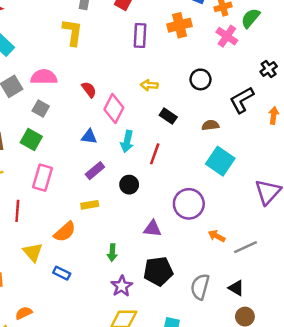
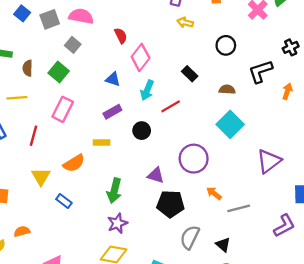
yellow arrow: (149, 85) -> (185, 23), moved
red line: (155, 154) -> (171, 106), turned 30
green arrow: (112, 253) -> (114, 191), size x1.5
black pentagon: (158, 271) -> (171, 204), moved

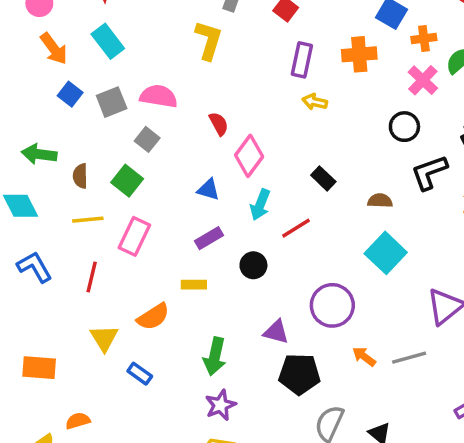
black circle: (226, 45) -> (404, 127), moved
yellow line: (17, 98) -> (88, 220), moved
gray line: (239, 208) -> (409, 358), moved

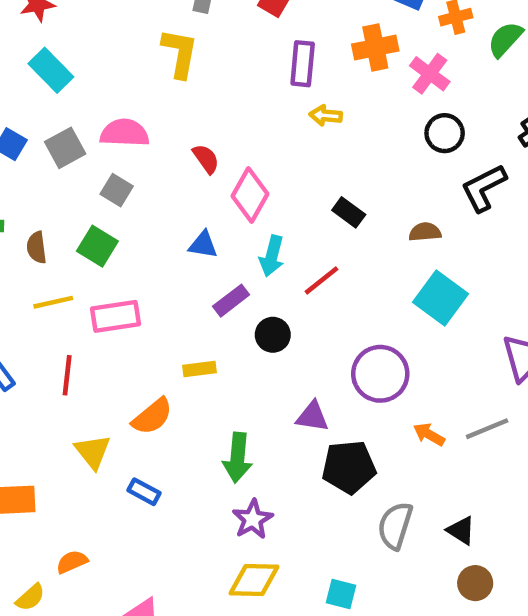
pink cross: (423, 80) -> (430, 74), moved
pink rectangle: (134, 236) -> (115, 316), turned 63
purple rectangle: (209, 238) -> (231, 301), moved

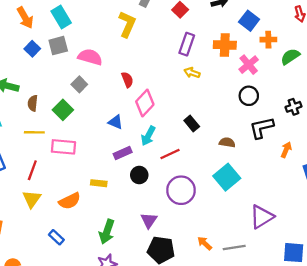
gray square: (65, 148) -> (58, 46), moved
purple circle: (380, 374) -> (181, 190), moved
purple triangle: (312, 417) -> (149, 220), turned 42
yellow triangle: (93, 452) -> (32, 199), moved

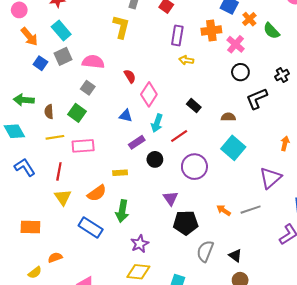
orange cross: (268, 40) -> (249, 19), turned -32
green semicircle: (290, 57) -> (271, 31), turned -90
orange arrow: (286, 150) -> (285, 143), moved
green arrow: (107, 232) -> (122, 211), moved
blue rectangle: (56, 237) -> (91, 227), size x1.6

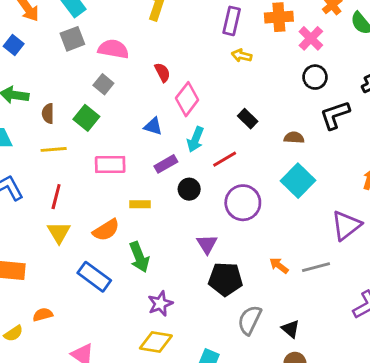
blue square: (40, 63) -> (14, 45), moved
pink rectangle: (83, 146) -> (110, 165), moved
green arrow: (122, 211) -> (139, 257), turned -35

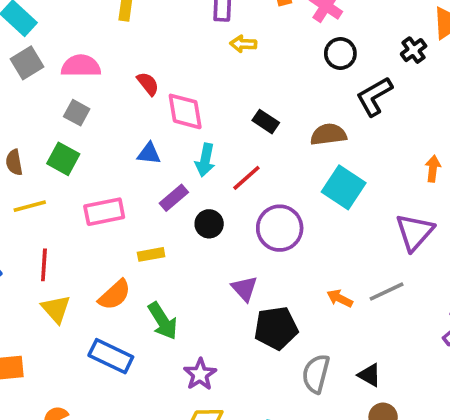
pink diamond: (187, 99) -> (185, 111), turned -36
brown semicircle: (294, 138) -> (328, 134), size x1.4

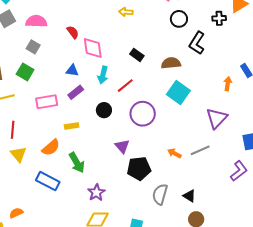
black cross: (414, 50) -> (219, 18), turned 32
black L-shape: (374, 96) -> (197, 43), turned -30
purple rectangle: (174, 198) -> (76, 92), moved

